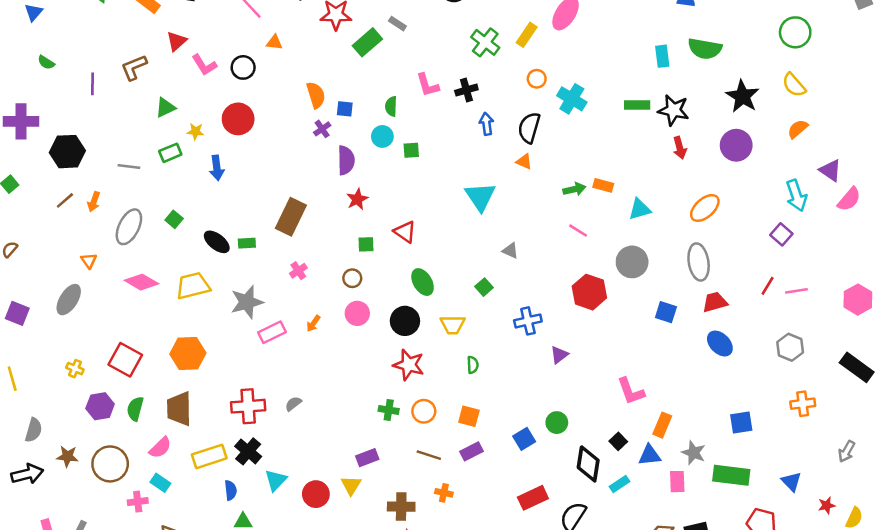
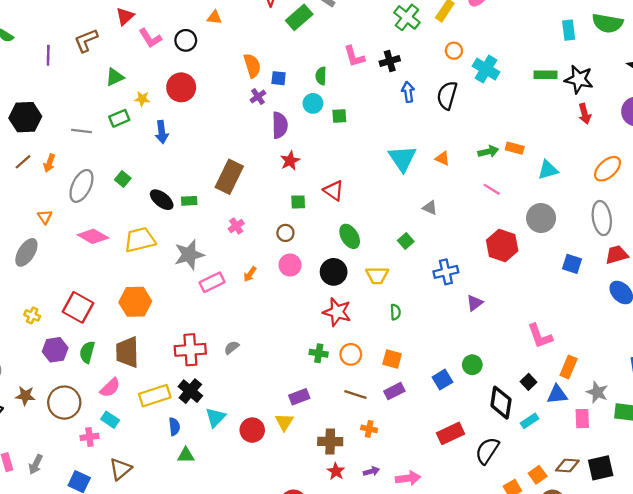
orange triangle: (524, 162) -> (442, 158), moved

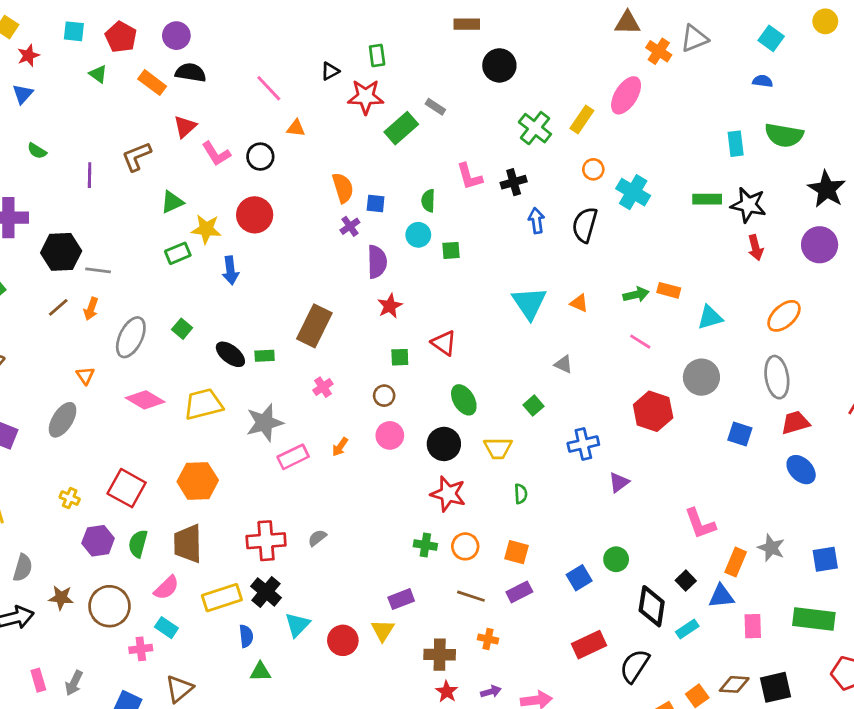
yellow star: (142, 99) -> (206, 229), size x1.5
gray line: (81, 131) -> (98, 270), moved
gray star: (597, 392) -> (771, 548), moved

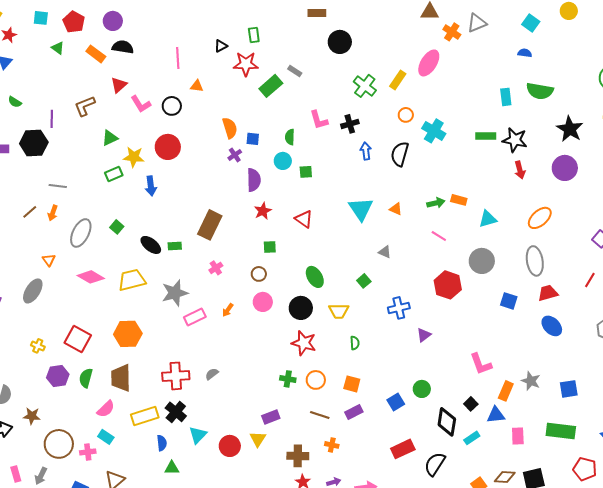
pink line: (269, 88) -> (178, 58), turned 40
black hexagon: (61, 252) -> (34, 143), moved
red triangle: (444, 343) -> (304, 219), moved
brown circle: (109, 606) -> (59, 444), moved

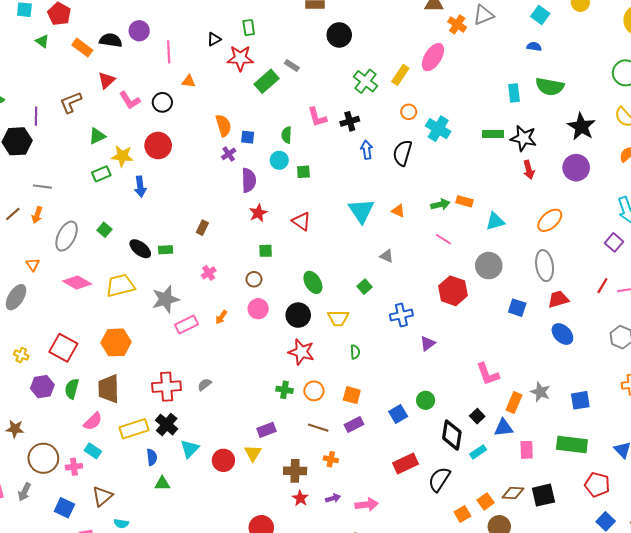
purple circle: (113, 21) -> (139, 31), moved
brown rectangle: (210, 225) -> (202, 228), size x0.5

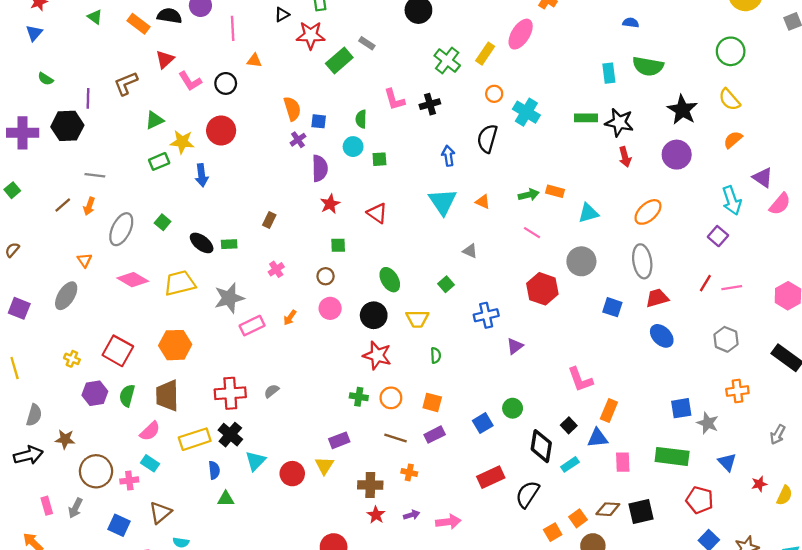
blue arrow: (367, 150) -> (448, 156), moved
gray star: (540, 392) -> (708, 423), moved

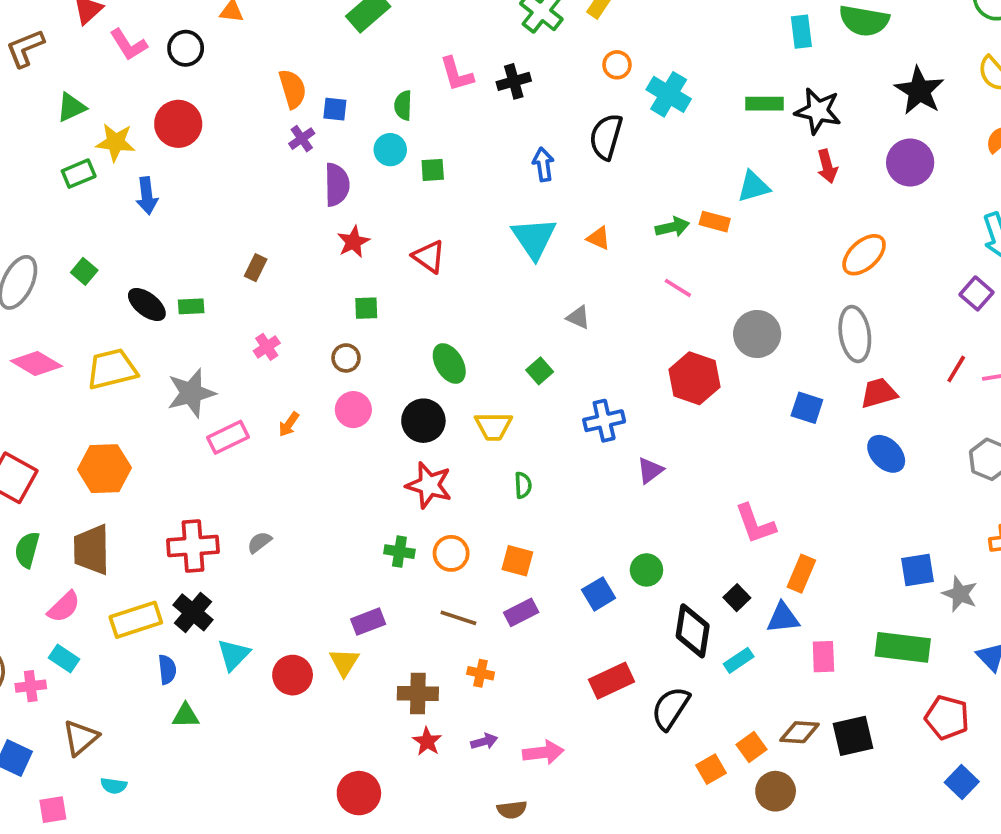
cyan triangle: (588, 213) -> (753, 187), moved

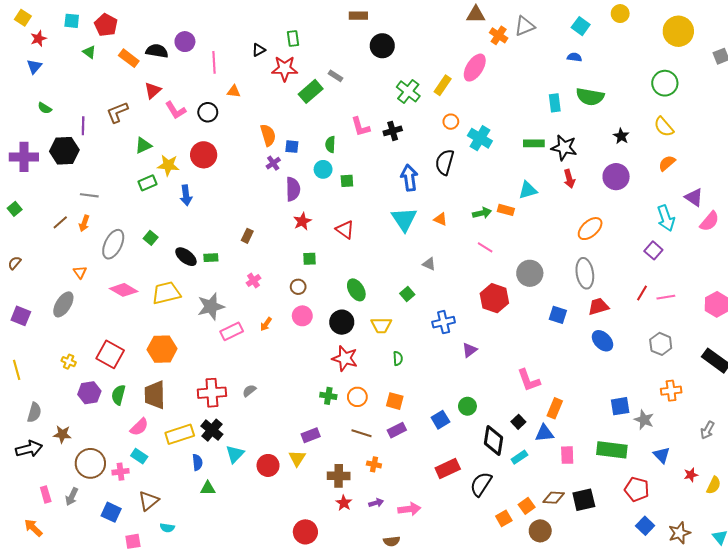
black star: (919, 91) -> (621, 136), size x0.6
blue arrow: (543, 164) -> (409, 178), size x1.4

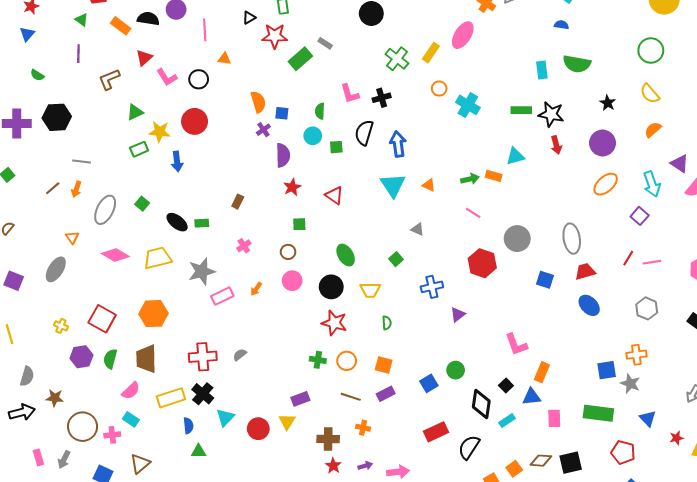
purple line: (83, 126) -> (78, 54), moved
black semicircle: (445, 162) -> (364, 133), moved
orange ellipse: (590, 229) -> (606, 184), moved
orange cross: (671, 391) -> (636, 355), moved

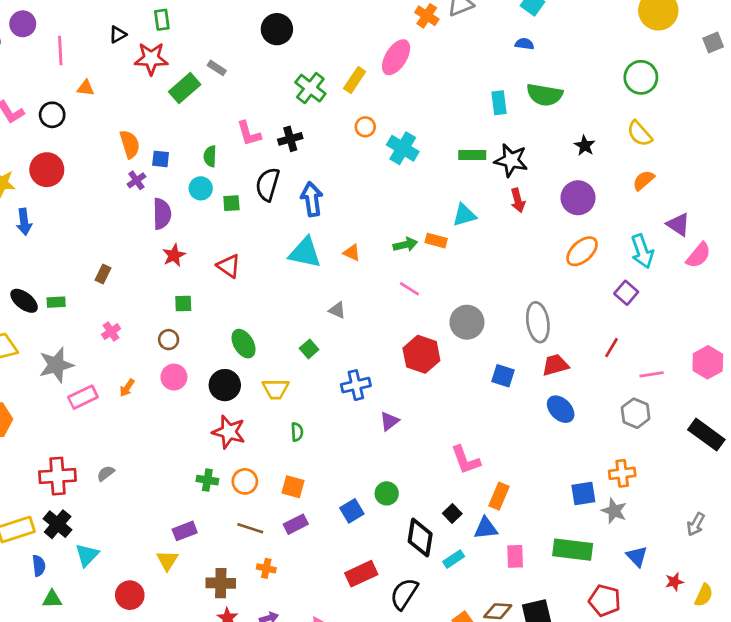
cyan triangle: (393, 185) -> (305, 253), turned -44
pink line: (652, 262) -> (652, 374), moved
red circle: (258, 429) -> (130, 595), moved

